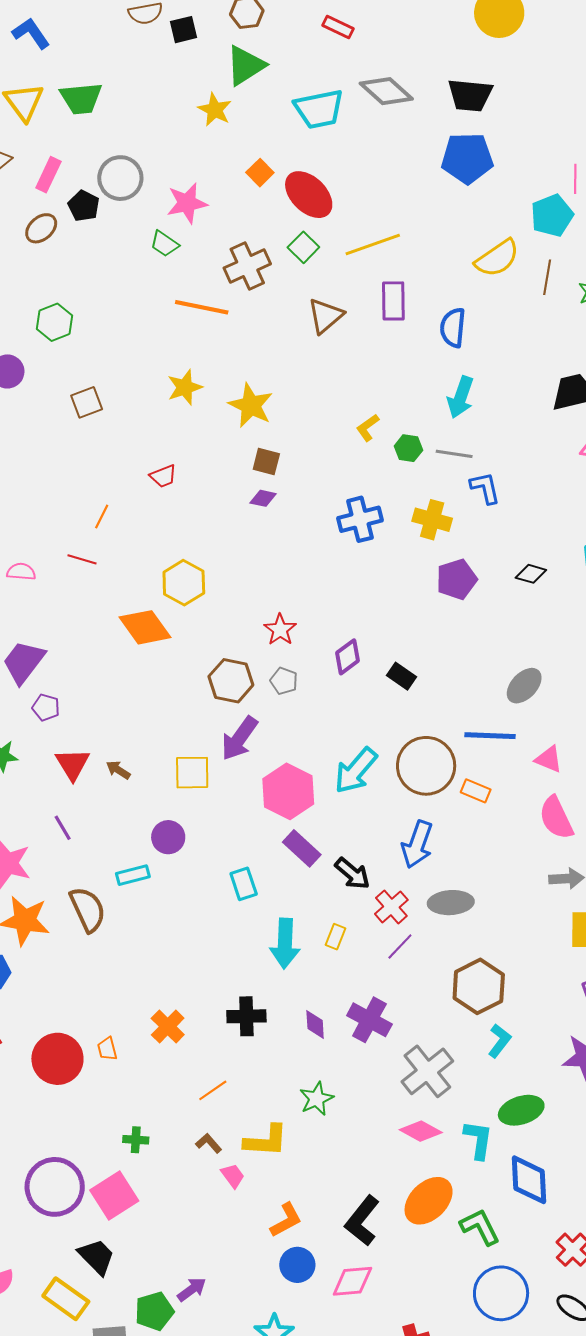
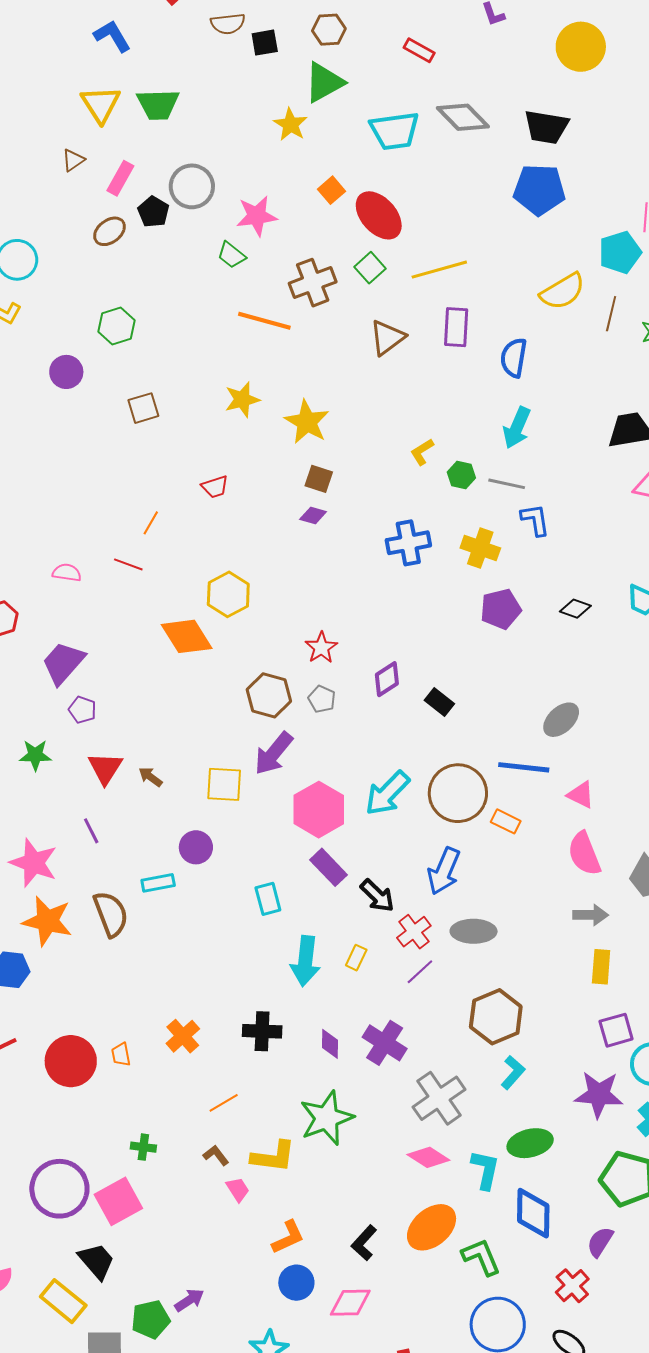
green star: (317, 1099) -> (327, 1118), size x1.6
black L-shape: (362, 1221) -> (364, 1243), size x0.7

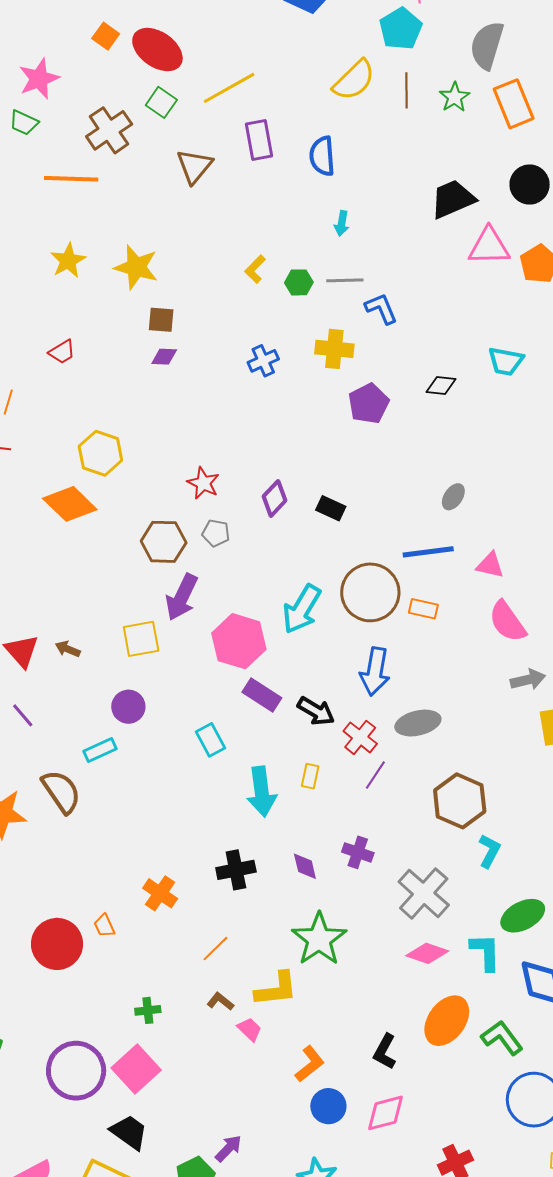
cyan arrow: (517, 428) -> (342, 223), size x0.6
blue cross: (408, 543) -> (263, 361), size x0.7
gray ellipse: (561, 720) -> (453, 497), size x0.7
purple cross: (385, 1043) -> (358, 852), size x0.7

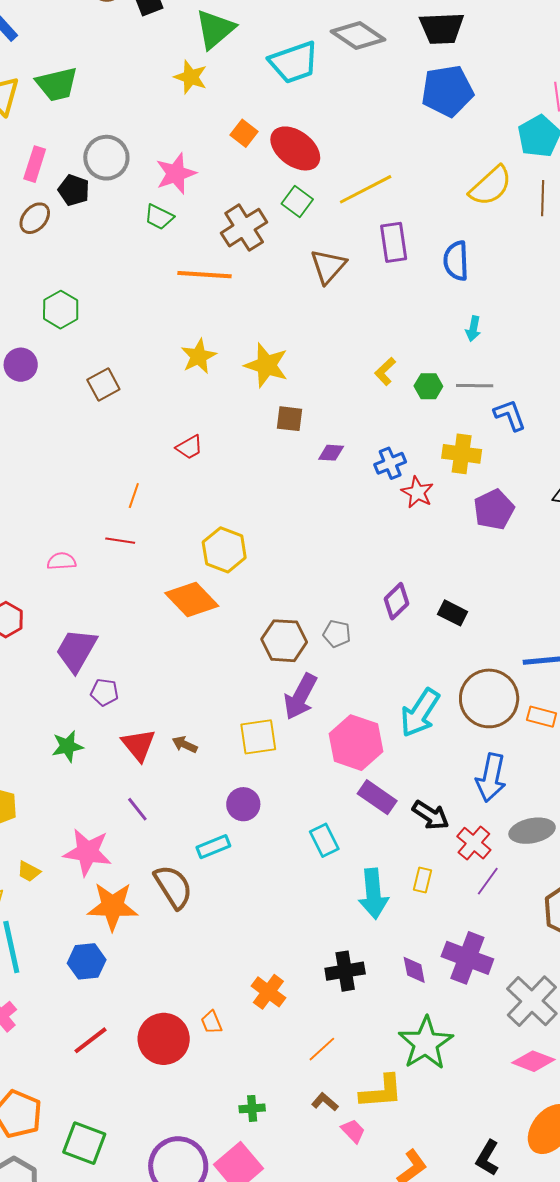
purple diamond: (164, 357) -> (331, 453), moved
red star: (203, 483) -> (417, 492), moved
purple cross: (358, 852) -> (467, 958), size x1.6

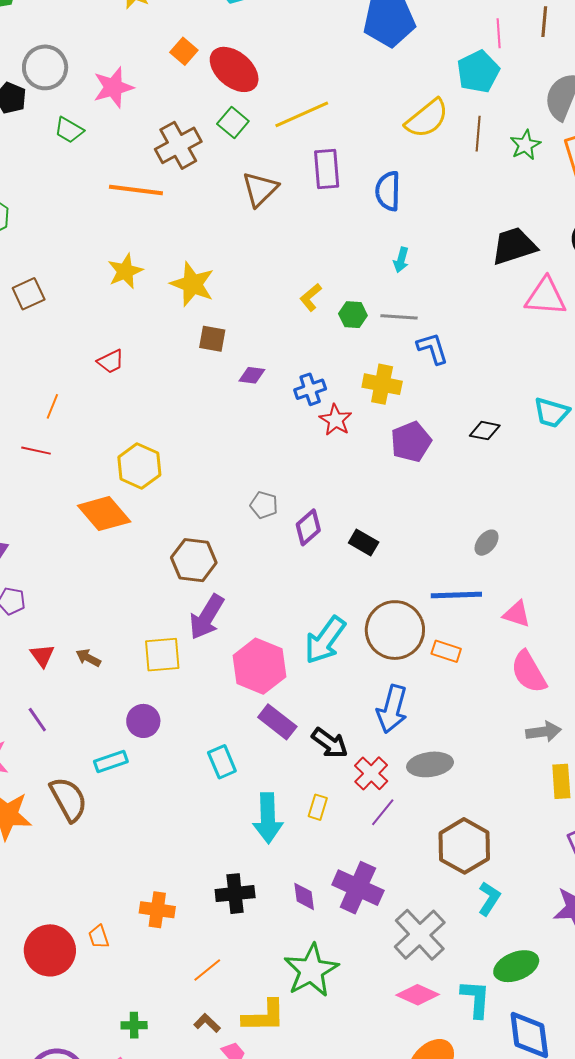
green trapezoid: (159, 217) -> (69, 130), moved
gray pentagon: (337, 634) -> (264, 505), moved
red triangle: (139, 745) -> (42, 656), size x0.7
orange cross: (268, 992) -> (157, 910), turned -32

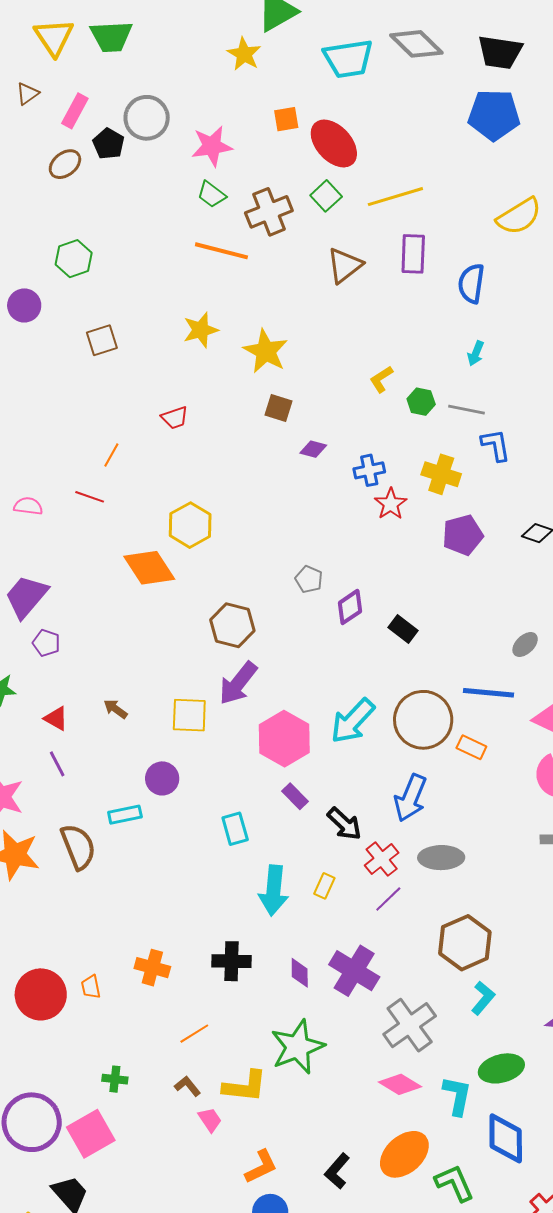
orange square: (184, 51) -> (286, 119), turned 32
green trapezoid: (69, 130) -> (212, 194), moved
red triangle: (42, 656) -> (56, 718), moved, turned -32
purple rectangle: (277, 722) -> (295, 796), size x0.7

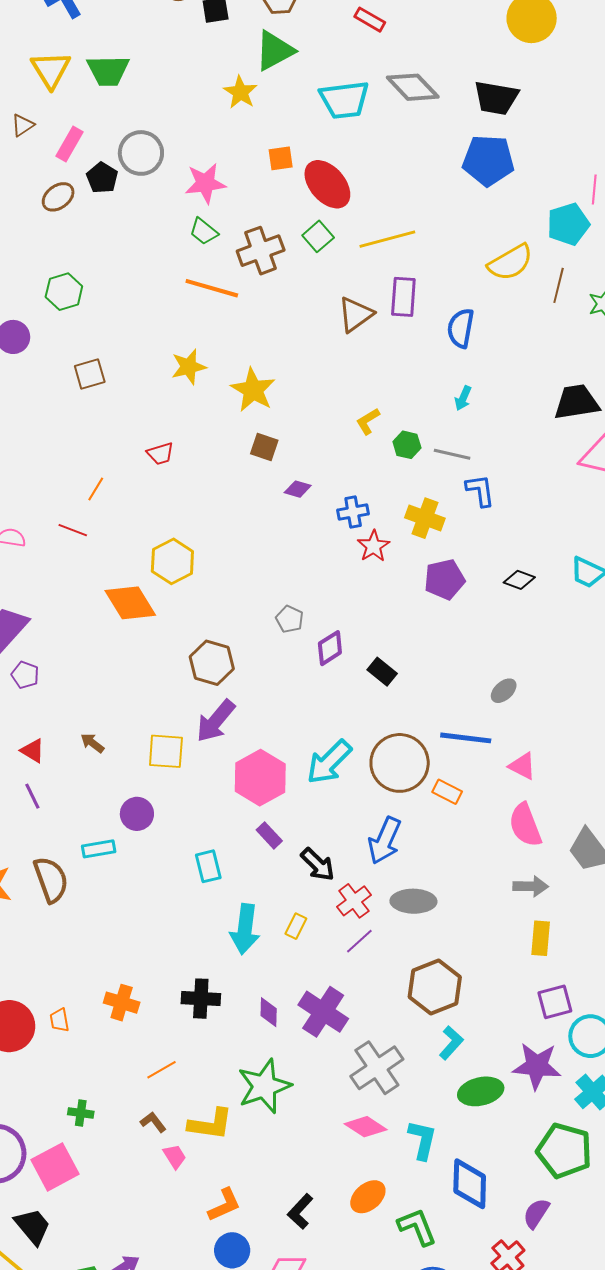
brown triangle: (345, 265) -> (356, 314), moved
green ellipse: (501, 1068) -> (481, 1091), moved
orange ellipse: (404, 1154) -> (368, 1197), size x0.7

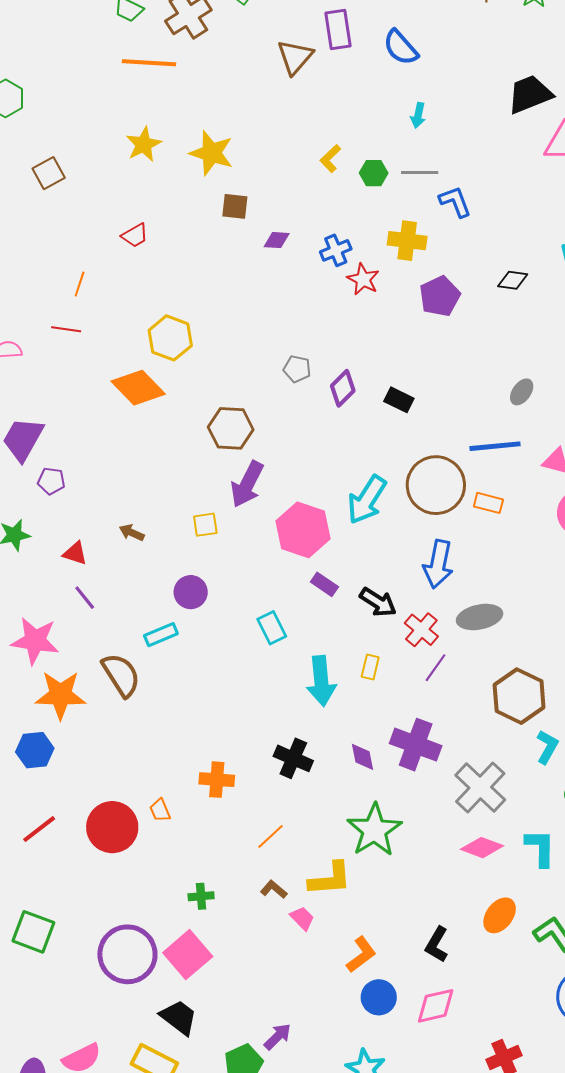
blue semicircle: (461, 328) -> (401, 48), turned -39
yellow square: (166, 751) -> (205, 525), size x0.7
black cross: (201, 999) -> (293, 758), turned 33

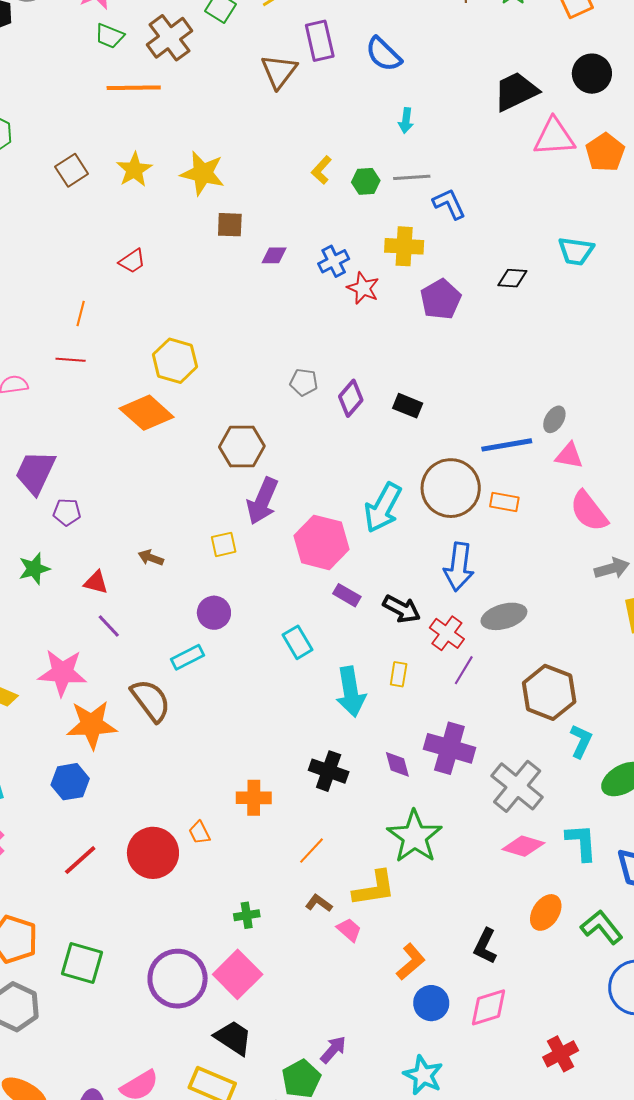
brown square: (49, 173) -> (72, 170), moved
gray ellipse: (522, 392) -> (554, 419), moved

